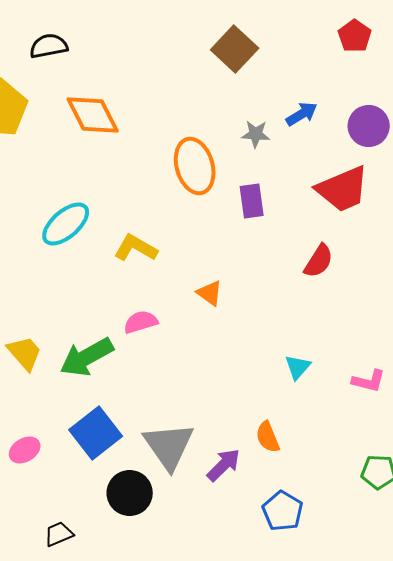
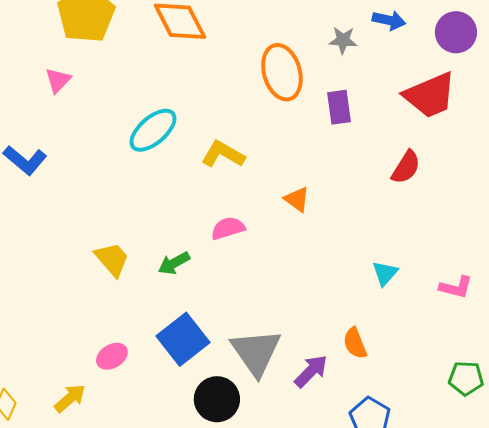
blue arrow: (302, 114) -> (389, 20), turned 44
green arrow: (87, 357) -> (174, 263), size x0.6

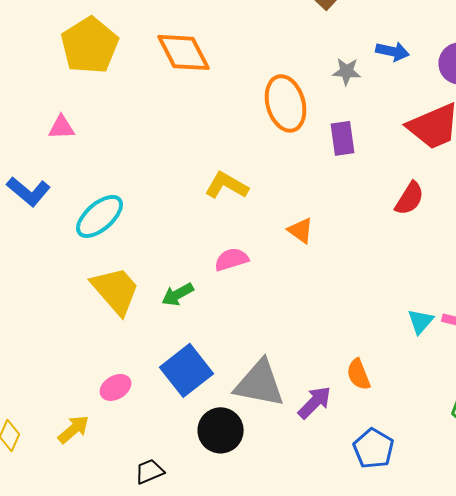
pink triangle: (58, 80) -> (62, 127), moved, turned 44
cyan ellipse: (153, 130) -> (100, 216), moved
yellow trapezoid: (112, 259) -> (116, 290), size x1.4
cyan triangle: (385, 273) -> (421, 321), moved
gray triangle: (256, 352) -> (260, 383), turned -44

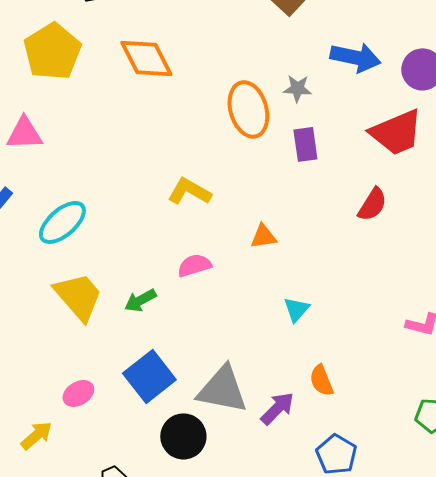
blue arrow: (393, 51) -> (355, 57), size x1.5
gray star: (347, 71) -> (297, 88), moved
pink triangle: (62, 127) -> (24, 133), size x1.4
orange triangle: (301, 230) -> (263, 236), turned -44
cyan triangle: (421, 321) -> (296, 309), moved

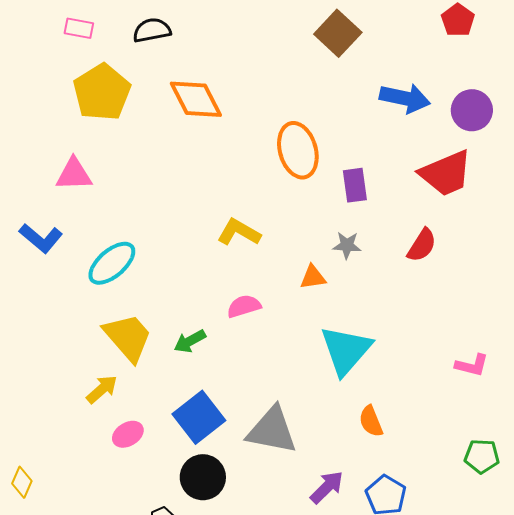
gray star: (297, 88) -> (347, 245), moved
cyan triangle: (296, 309) -> (346, 350), size x2.0
purple arrow: (277, 408) -> (327, 487), moved
yellow arrow: (36, 435) -> (102, 389), moved
black circle: (183, 436) -> (203, 477), moved

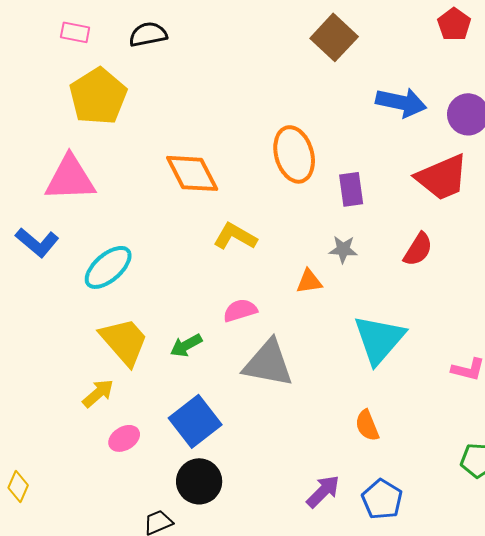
orange diamond: (196, 99) -> (192, 173), moved
pink triangle: (74, 174) -> (70, 178), size x1.4
cyan triangle: (346, 350) -> (379, 339), moved
gray triangle: (272, 430) -> (268, 363), moved

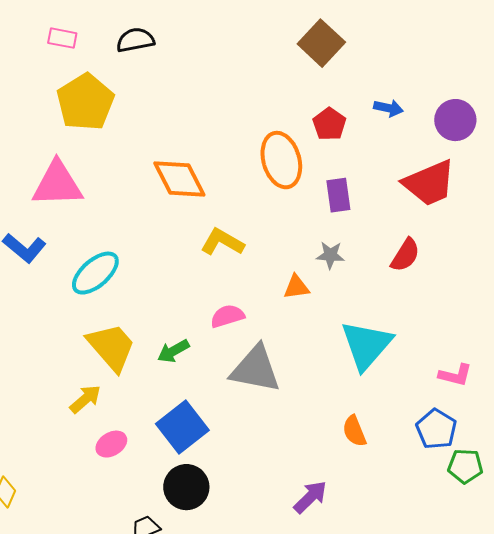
red pentagon: (454, 24) -> (329, 124), moved
blue arrow: (401, 102) -> (388, 108), size x0.6
blue pentagon: (382, 499) -> (436, 429), moved

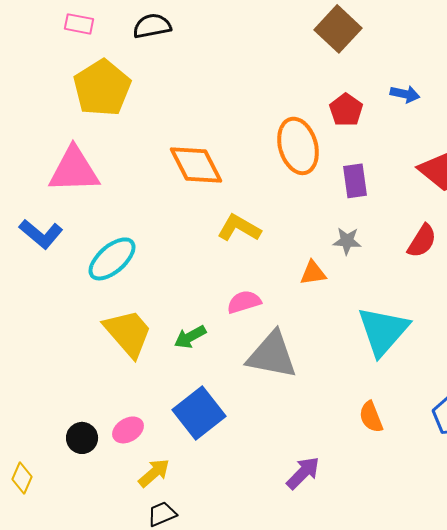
yellow arrow: (85, 399) -> (154, 473), moved
black circle: (186, 487) -> (82, 438), moved, size x0.7
purple arrow: (310, 497) -> (303, 473), moved

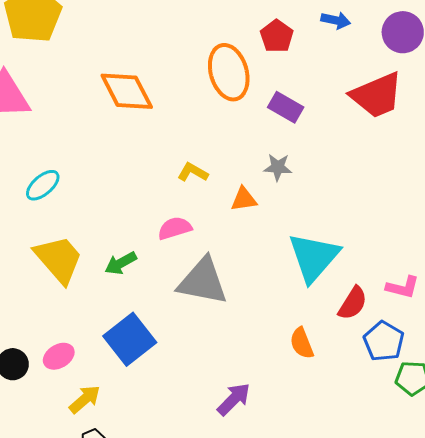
purple rectangle: (355, 181) -> (286, 107), turned -52
yellow L-shape: (239, 228) -> (193, 172), moved, size x0.7
red semicircle: (422, 241) -> (353, 303), moved
cyan ellipse: (112, 259) -> (43, 185), size x0.7

